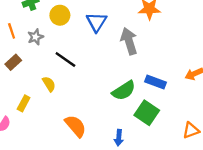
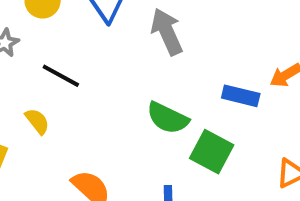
blue rectangle: (156, 82) -> (241, 96), moved
green semicircle: (124, 91) -> (168, 118), turned 65

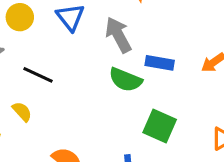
blue rectangle: (241, 96) -> (160, 63), moved
green semicircle: (168, 118) -> (125, 80), moved

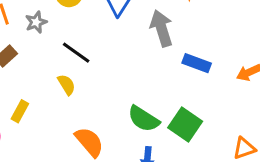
green semicircle: (125, 80) -> (144, 119), moved
yellow semicircle: (22, 112) -> (66, 85), moved

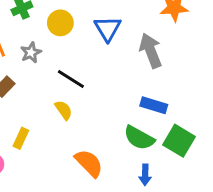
blue rectangle: (197, 63) -> (154, 105), moved

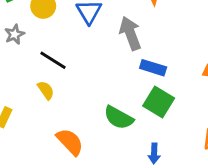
blue rectangle: (154, 105) -> (153, 68), moved
green square: (179, 141) -> (159, 102), moved
blue arrow: (145, 175) -> (154, 153), moved

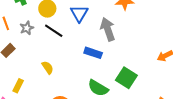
black line: (53, 60) -> (54, 31), moved
blue rectangle: (153, 68) -> (93, 53), moved

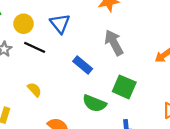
gray arrow: (108, 29) -> (114, 43), moved
blue rectangle: (93, 53) -> (83, 65), turned 30

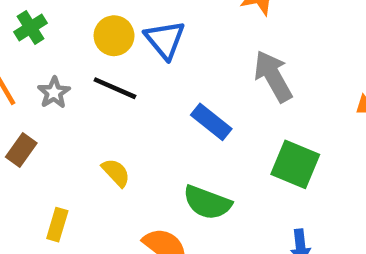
yellow circle: (24, 24) -> (114, 36), moved
green semicircle: (94, 103) -> (207, 202), moved

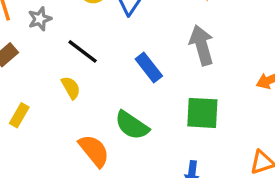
black line: (115, 88) -> (83, 51), moved
green square: (295, 164) -> (202, 113), turned -33

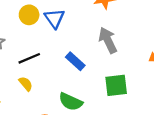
black line: (83, 51) -> (29, 58), turned -50

